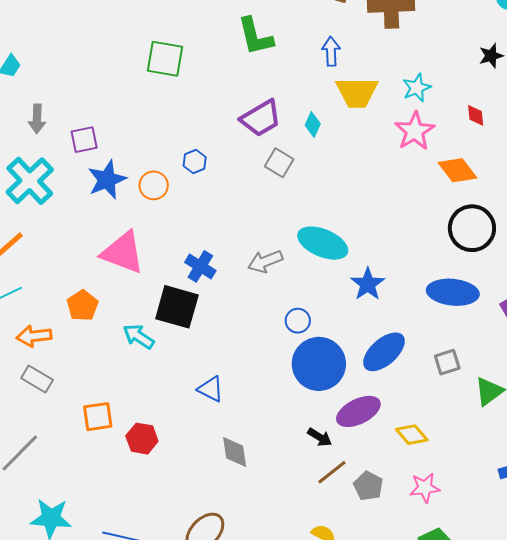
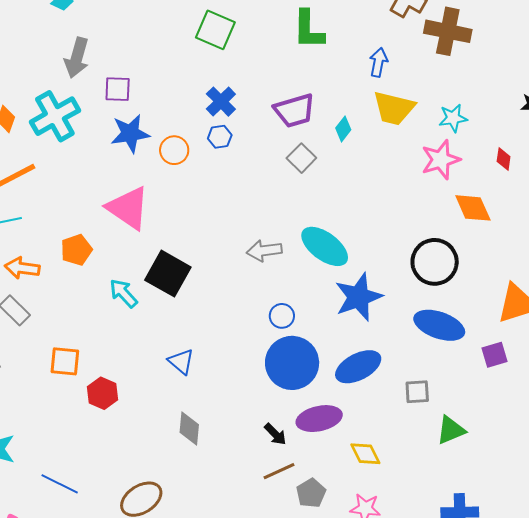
gray arrow: (37, 119) -> (77, 58), size x1.4
black circle: (472, 228) -> (435, 262), moved
blue cross: (200, 266) -> (221, 102), moved
blue star: (368, 284) -> (359, 297), size x1.4

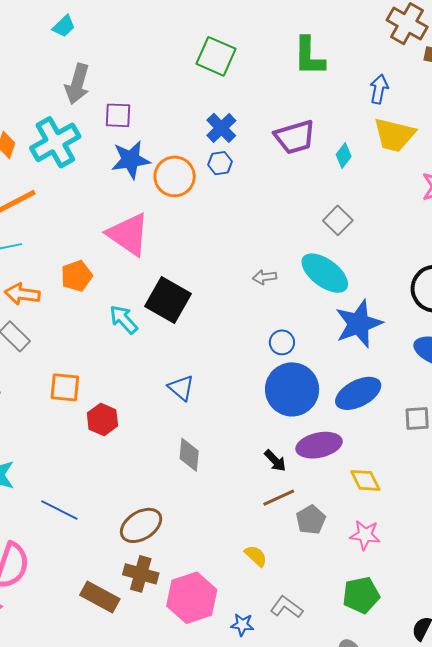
orange circle: (174, 150) -> (175, 176), size x1.4
gray square: (301, 158) -> (338, 220), moved
gray arrow: (264, 251) -> (265, 277), size x0.7

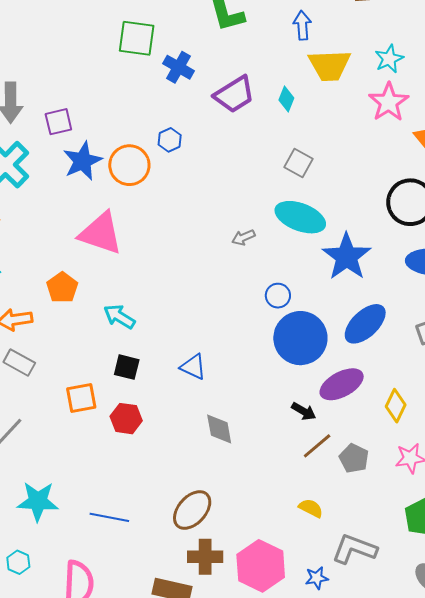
blue cross: (221, 128) -> (179, 67), moved
black square: (168, 300) -> (127, 367), moved, size x0.6
yellow diamond: (365, 480) -> (396, 406), turned 68
gray L-shape: (286, 607) -> (354, 549), size x1.4

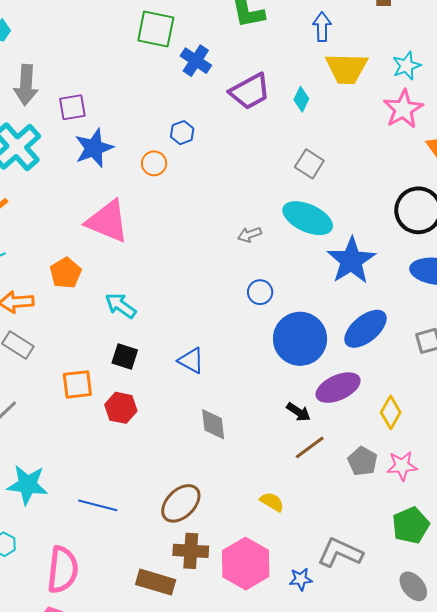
orange circle: (129, 165) -> (154, 163), moved, size x0.6
blue circle: (278, 296) -> (260, 292), moved
gray pentagon: (354, 458) -> (363, 461), moved
yellow semicircle: (311, 508) -> (272, 502), moved

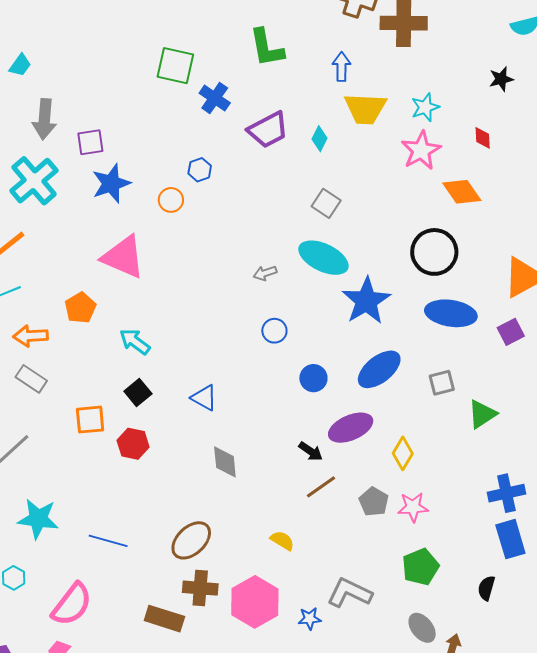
blue circle: (300, 339) -> (313, 378), size x0.5
black square: (125, 357) -> (138, 392), turned 32
pink semicircle: (63, 570) -> (72, 604), turned 30

